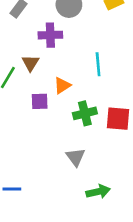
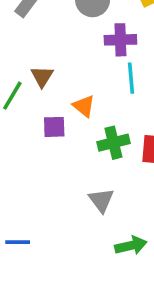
purple cross: (50, 35) -> (120, 40), moved
orange triangle: (62, 85) -> (84, 106), turned -48

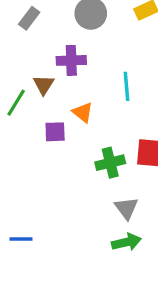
purple cross: (120, 40) -> (71, 60), moved
green cross: (113, 143) -> (110, 163), moved
gray triangle: (101, 200) -> (126, 208), moved

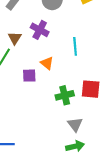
purple cross: (71, 60) -> (40, 30), turned 30
brown triangle: (44, 85) -> (15, 38), moved

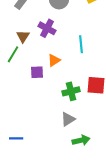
orange triangle: (47, 63) -> (54, 60), turned 48
gray triangle: (75, 124) -> (68, 119), moved, turned 35

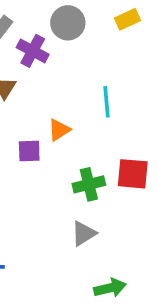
purple cross: (47, 28) -> (33, 51), moved
green arrow: (81, 140) -> (110, 288), moved

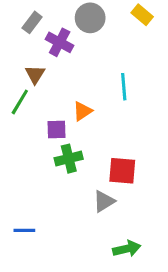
yellow rectangle: (128, 19) -> (142, 15), turned 65
red square: (133, 174) -> (122, 171), moved
green cross: (89, 184) -> (69, 159), moved

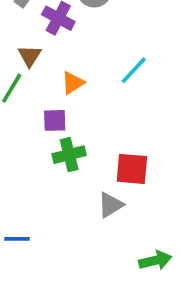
cyan line: (124, 87) -> (134, 70), turned 48
orange triangle: (82, 111) -> (73, 83), moved
green arrow: (127, 249) -> (155, 260), moved

